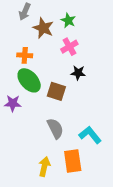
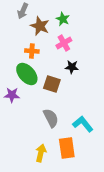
orange cross: (25, 55) -> (32, 51), moved

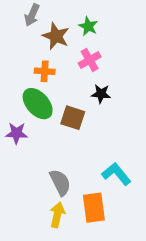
gray semicircle: (51, 118) -> (60, 182), moved

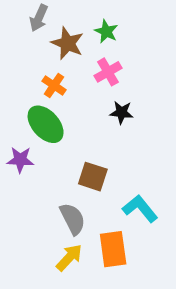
orange cross: (45, 71) -> (54, 85), turned 30
brown square: (73, 118) -> (93, 177), moved
yellow arrow: (57, 215) -> (69, 258), turned 30

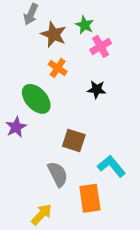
pink cross: (108, 72) -> (101, 46), moved
orange cross: (54, 85) -> (58, 68), moved
purple star: (20, 160) -> (16, 127), turned -30
yellow arrow: (69, 258) -> (42, 214), moved

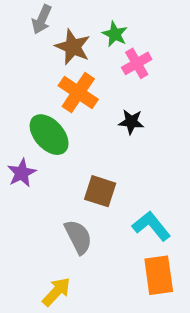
orange cross: (58, 68) -> (78, 93), size x1.5
orange rectangle: (90, 198) -> (159, 275), moved

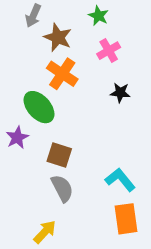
green star: (115, 34) -> (98, 16), moved
black star: (131, 122) -> (120, 93), moved
brown square: (100, 191) -> (59, 155), moved

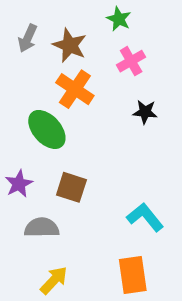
gray arrow: (33, 16) -> (28, 38), moved
purple star: (17, 138) -> (19, 184), moved
gray semicircle: (62, 188) -> (42, 228), moved, turned -64
orange rectangle: (126, 219) -> (133, 275), moved

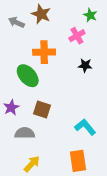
green star: (119, 19) -> (90, 15), moved
gray arrow: (28, 38) -> (16, 22), turned 91
brown star: (70, 45) -> (41, 14), moved
orange cross: (75, 89) -> (44, 52), turned -35

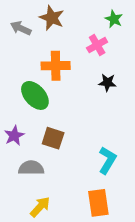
cyan L-shape: (85, 127) -> (107, 160), turned 70

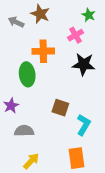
black star: (107, 83) -> (84, 64), size x1.6
green ellipse: (35, 95) -> (27, 74), turned 35
brown square: (53, 138) -> (60, 108), moved

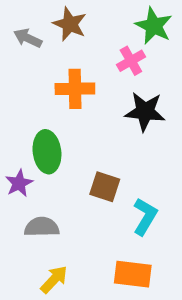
green star: (89, 15) -> (154, 26), size x1.5
green ellipse: (27, 74) -> (47, 152), moved
orange rectangle: (77, 158) -> (133, 274), turned -75

